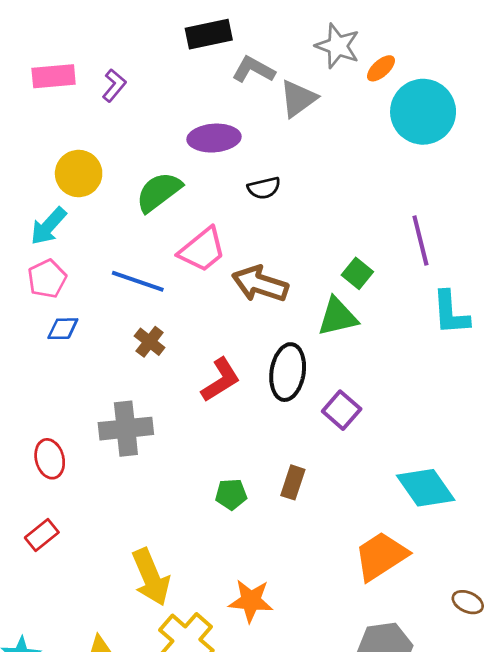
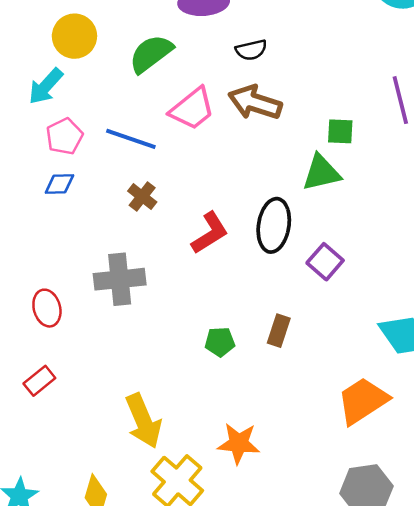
green square: (357, 273) -> (340, 131), turned -36
pink pentagon: (47, 279) -> (64, 136), moved
brown arrow: (260, 284) -> (255, 103), moved

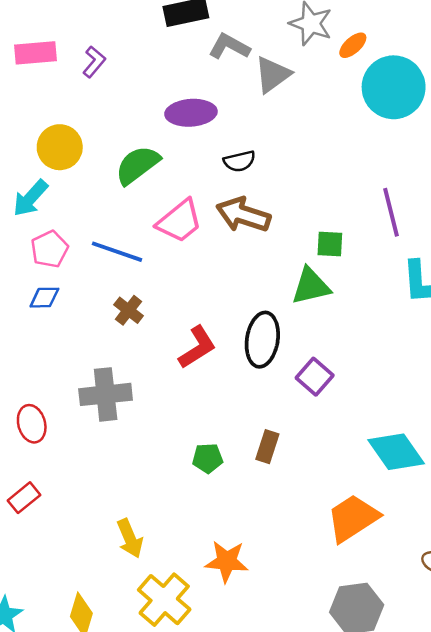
yellow arrow: (143, 421) -> (130, 538), size x0.7

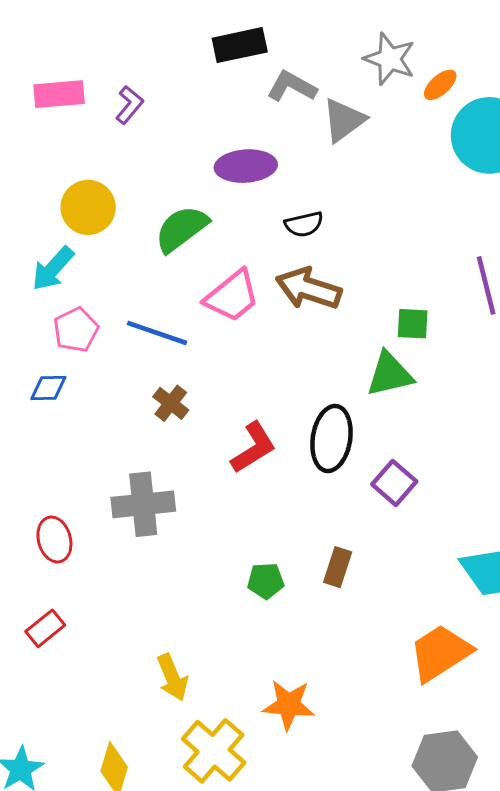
blue diamond: (44, 298) -> (48, 388), moved

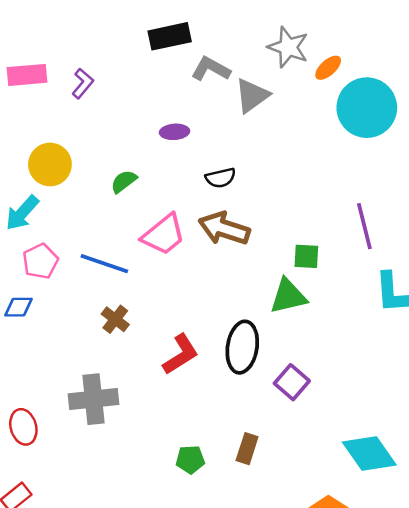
purple ellipse: (246, 166) -> (175, 132), size x0.6
green semicircle: (181, 229) -> (124, 181), size x0.6

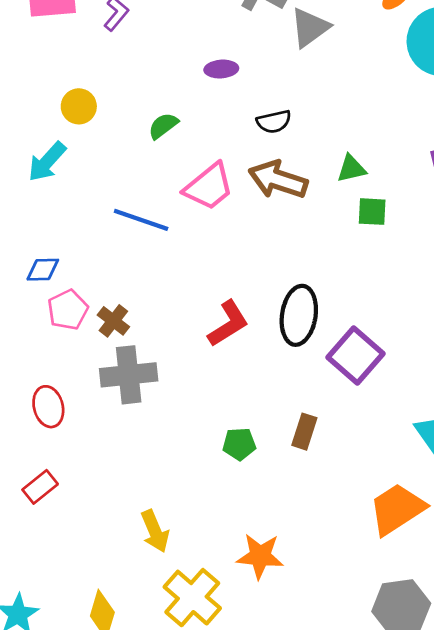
yellow circle: (50, 164) -> (79, 106), size x0.7
pink pentagon: (40, 261) -> (68, 310), moved
green triangle: (288, 296) -> (351, 169), moved, size x0.7
brown cross: (115, 319) -> (113, 321), moved
purple square: (292, 382) -> (356, 355), size x1.4

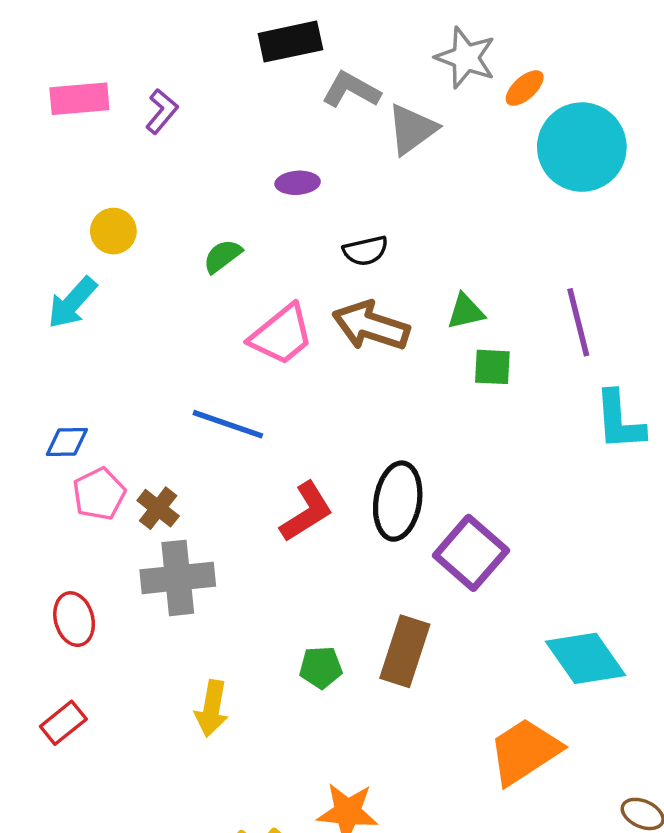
blue line: (141, 220) -> (228, 424), moved
brown rectangle: (304, 432) -> (405, 651), size x1.5
yellow arrow: (155, 531) -> (212, 708), moved, turned 33

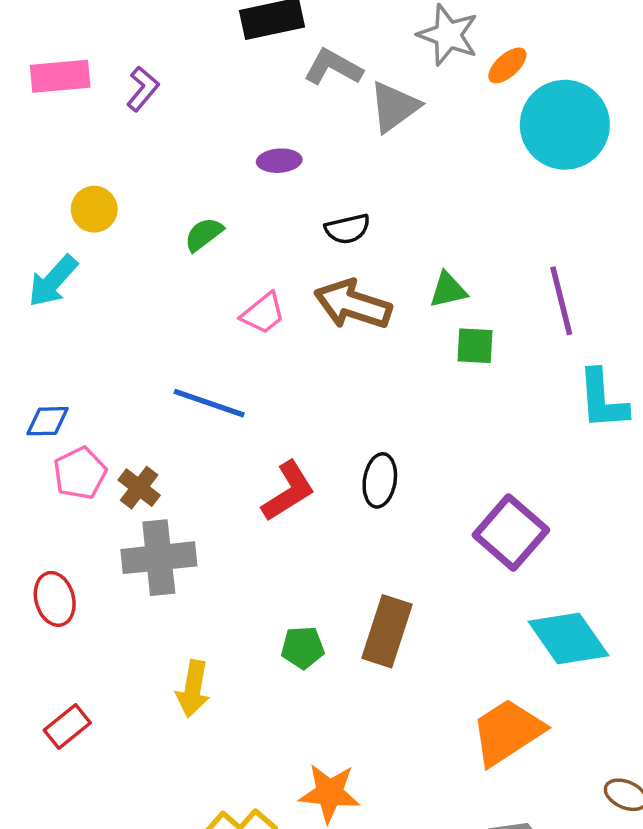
pink trapezoid: (281, 335) -> (263, 313), size x0.7
black ellipse: (398, 501) -> (380, 480), size x0.7
purple square: (471, 553) -> (511, 532), moved
red rectangle: (63, 723) -> (67, 726), moved

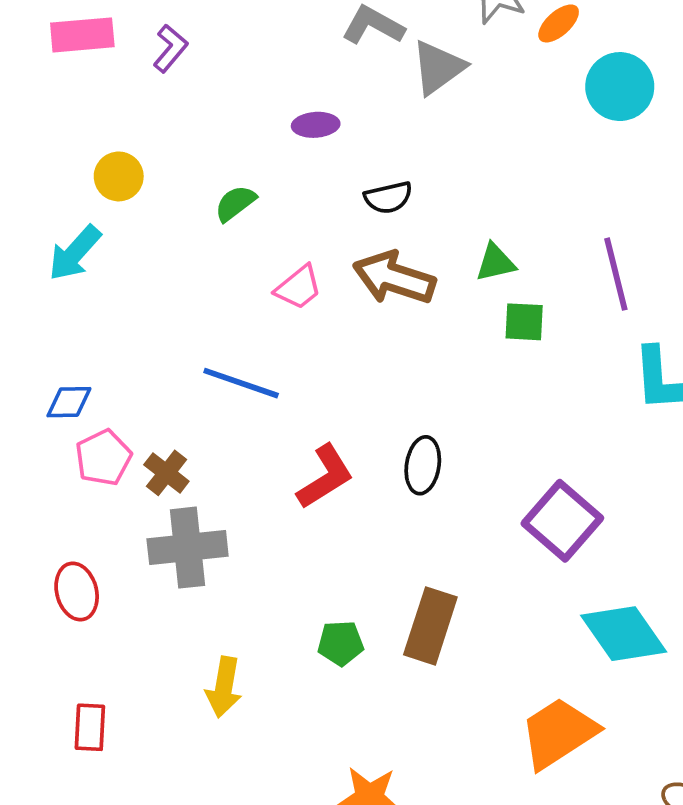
cyan circle: (565, 125) -> (620, 87), size x0.7
red rectangle: (67, 726) -> (90, 727), turned -48

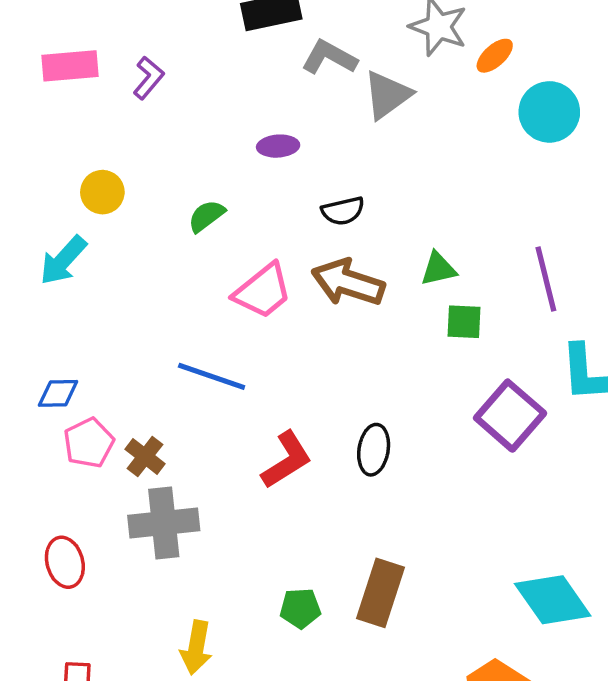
pink trapezoid: (298, 287) -> (263, 291), size x1.4
purple square: (562, 521) -> (510, 416), moved

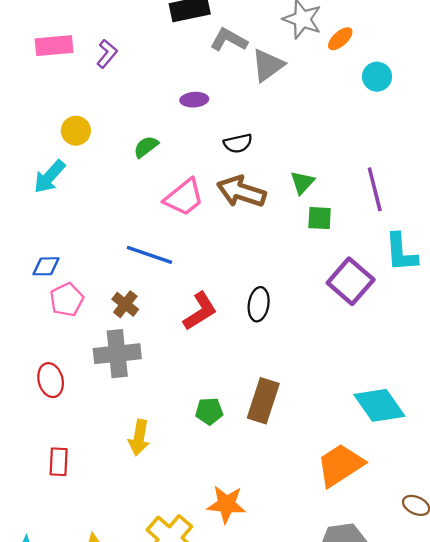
cyan circle: (549, 112) -> (377, 77), size x0.7
green triangle: (438, 269) -> (302, 182), turned -35
brown cross: (145, 456) -> (125, 304), moved

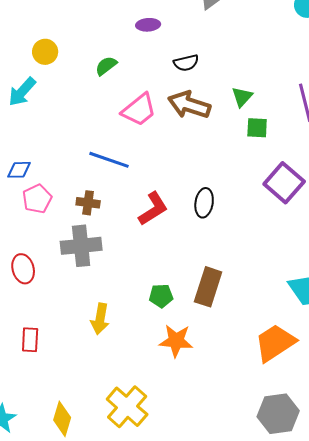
brown cross: (125, 304) -> (88, 203), turned -30
orange star: (226, 504) -> (176, 341), moved

